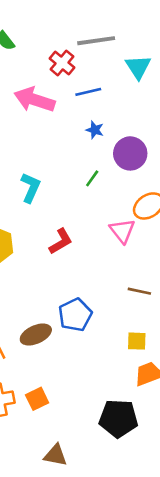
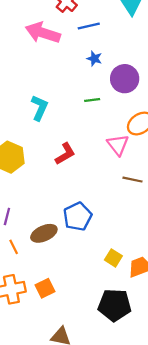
green line: (92, 178) -> (92, 100), turned 48
brown line: (139, 291) -> (132, 180), moved
yellow square: (137, 341) -> (113, 258), moved, turned 30

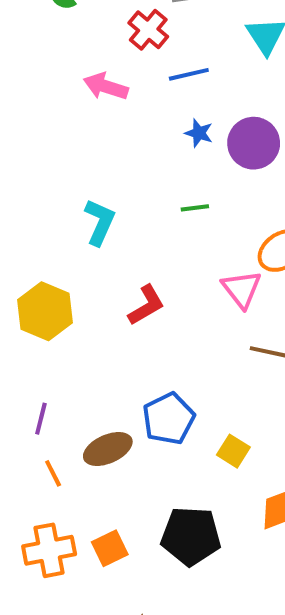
pink arrow: (43, 33) -> (106, 86), size x0.7
purple circle: (125, 79) -> (254, 143), moved
yellow square: (113, 258) -> (233, 451), moved
black pentagon: (115, 305) -> (191, 536), moved

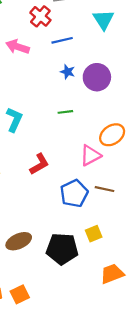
pink triangle: (241, 289) -> (90, 155), turned 40
blue pentagon: (169, 419) -> (74, 193), moved
yellow square: (233, 451) -> (94, 234), moved, turned 35
black pentagon: (191, 536) -> (62, 249), moved

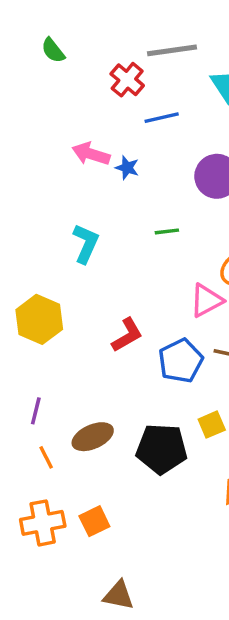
pink arrow: (18, 47) -> (91, 154), moved
blue star: (68, 72) -> (127, 168), moved
red L-shape: (39, 164) -> (127, 335), moved

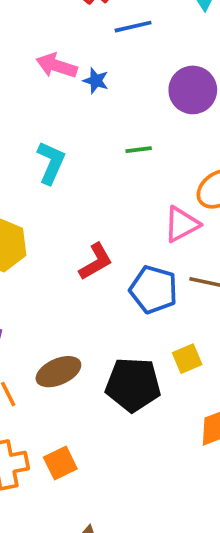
blue pentagon: (181, 361) -> (154, 290), turned -30

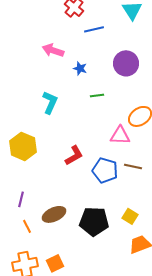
blue star: (96, 81) -> (80, 68), moved
pink triangle: (182, 224) -> (120, 135), turned 30
yellow square: (187, 359) -> (130, 216), moved, turned -35

